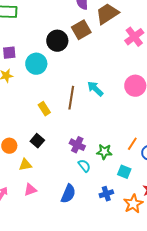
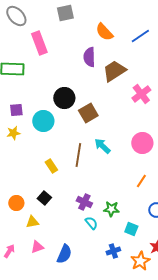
brown square: (81, 30) -> (88, 113), moved
orange line: (132, 144) -> (141, 181), moved
blue semicircle: (68, 194) -> (64, 254), moved

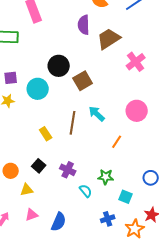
orange line: (141, 181) -> (117, 142), moved
purple cross: (84, 202) -> (68, 170), moved

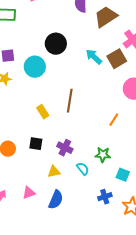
brown square: (83, 81) -> (117, 59), moved
cyan arrow: (97, 114) -> (94, 57), moved
black square: (39, 166) -> (36, 144), turned -32
yellow triangle: (27, 190) -> (54, 172), moved

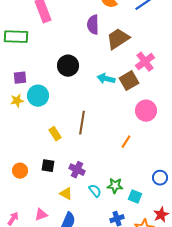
cyan arrow: (94, 57) -> (106, 79), turned -30
cyan circle: (35, 67) -> (38, 96), moved
green star: (103, 155) -> (115, 186), moved
yellow triangle: (54, 172) -> (66, 194), turned 40

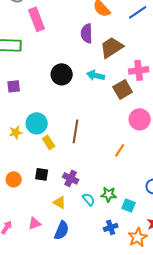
pink cross: (145, 62) -> (139, 70), turned 30
cyan arrow: (106, 79) -> (96, 75), moved
cyan circle: (38, 96) -> (37, 123), moved
yellow star: (17, 101) -> (16, 132), moved

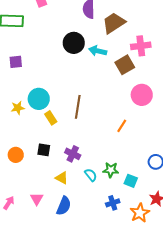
black circle: (62, 74) -> (74, 43), moved
pink triangle: (35, 223) -> (37, 199), turned -40

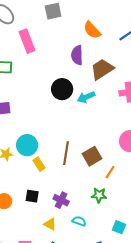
cyan arrow: (98, 51) -> (86, 97), turned -36
brown square: (125, 65) -> (92, 156), moved
green star: (111, 170) -> (99, 195), moved
cyan semicircle: (91, 175) -> (79, 221), turned -32

